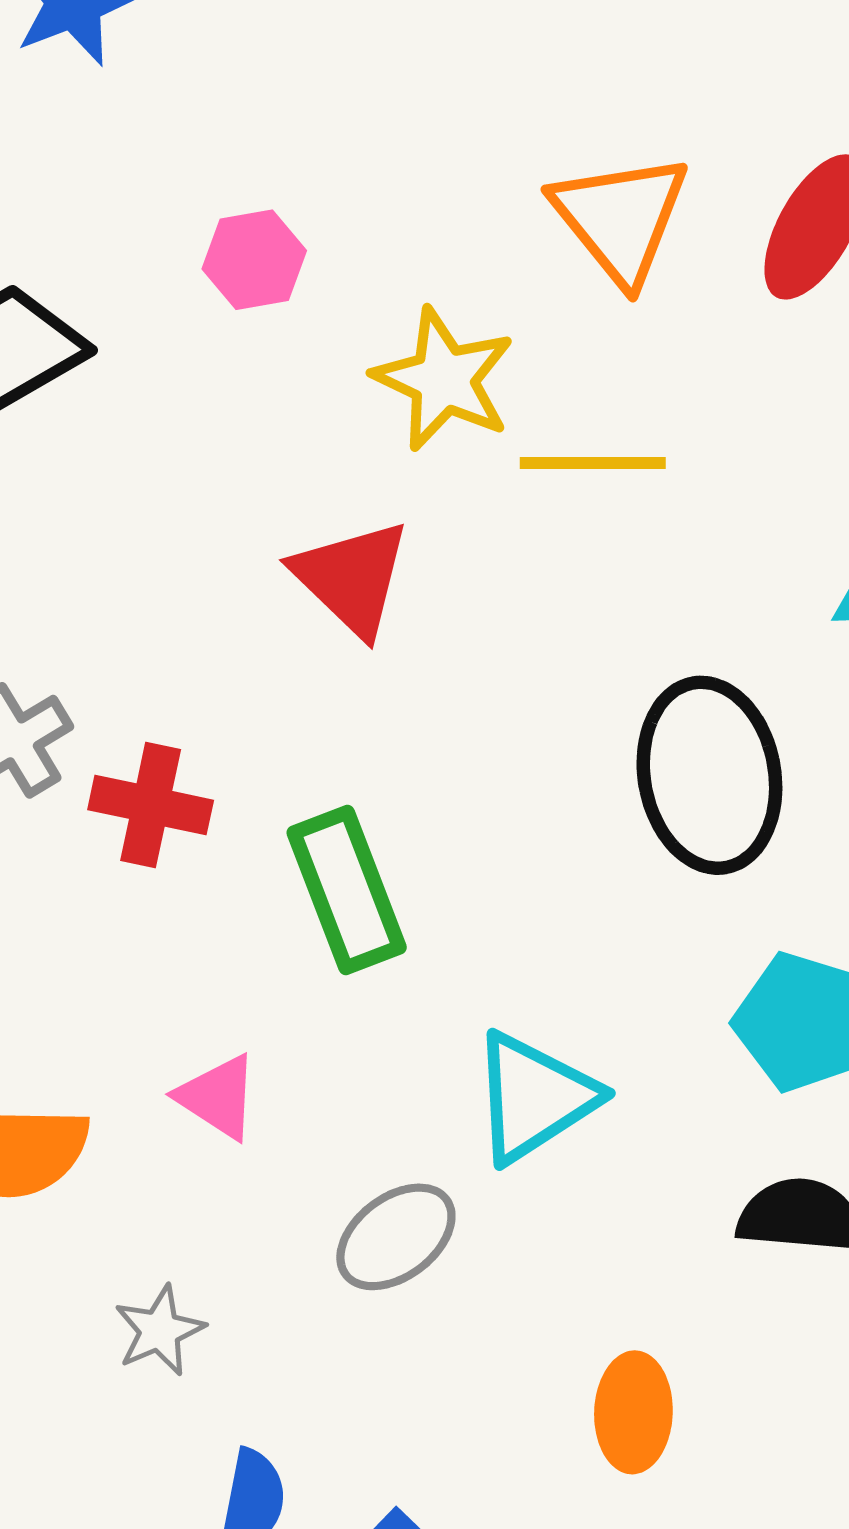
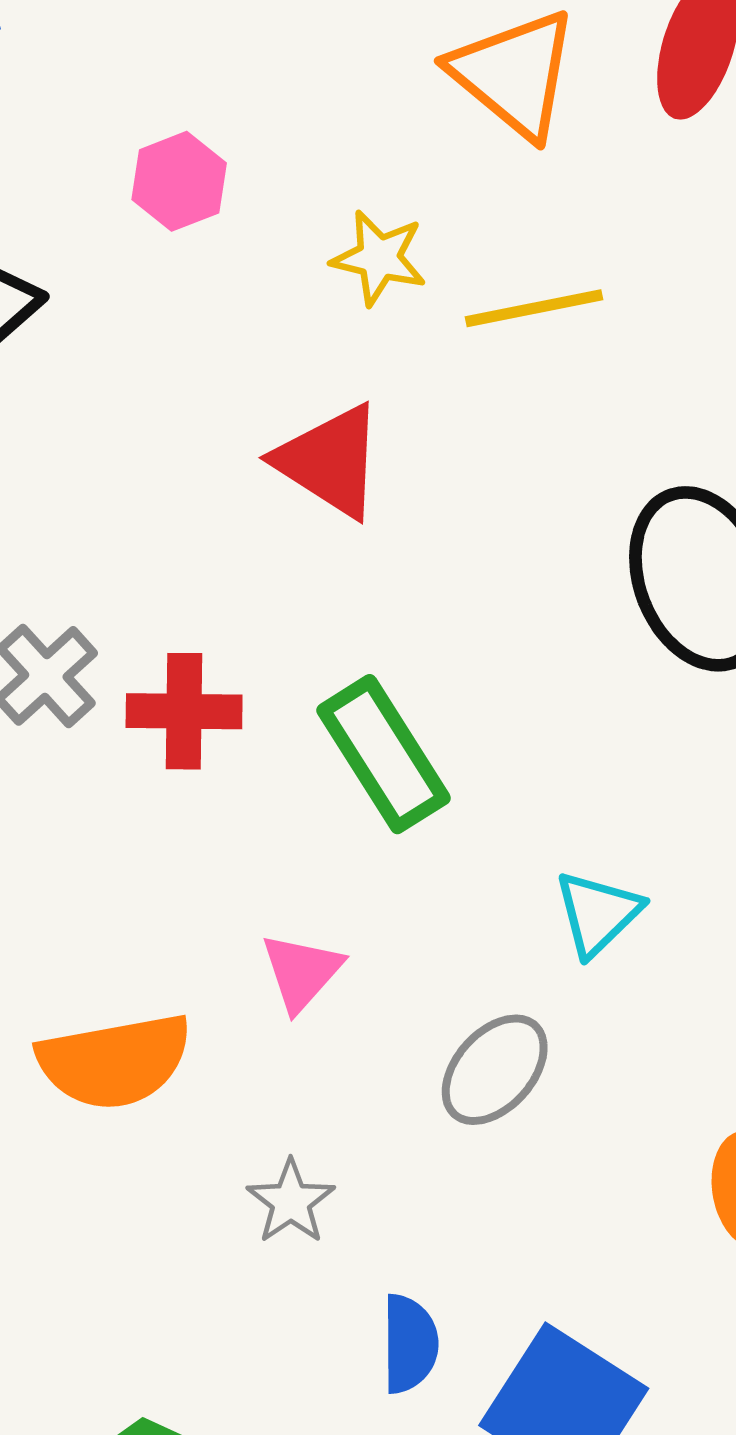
yellow star: (444, 379) -> (379, 258), size x0.7
pink triangle: (218, 1097) -> (302, 972), turned 50
cyan triangle: (534, 1097) -> (598, 913), size x0.7

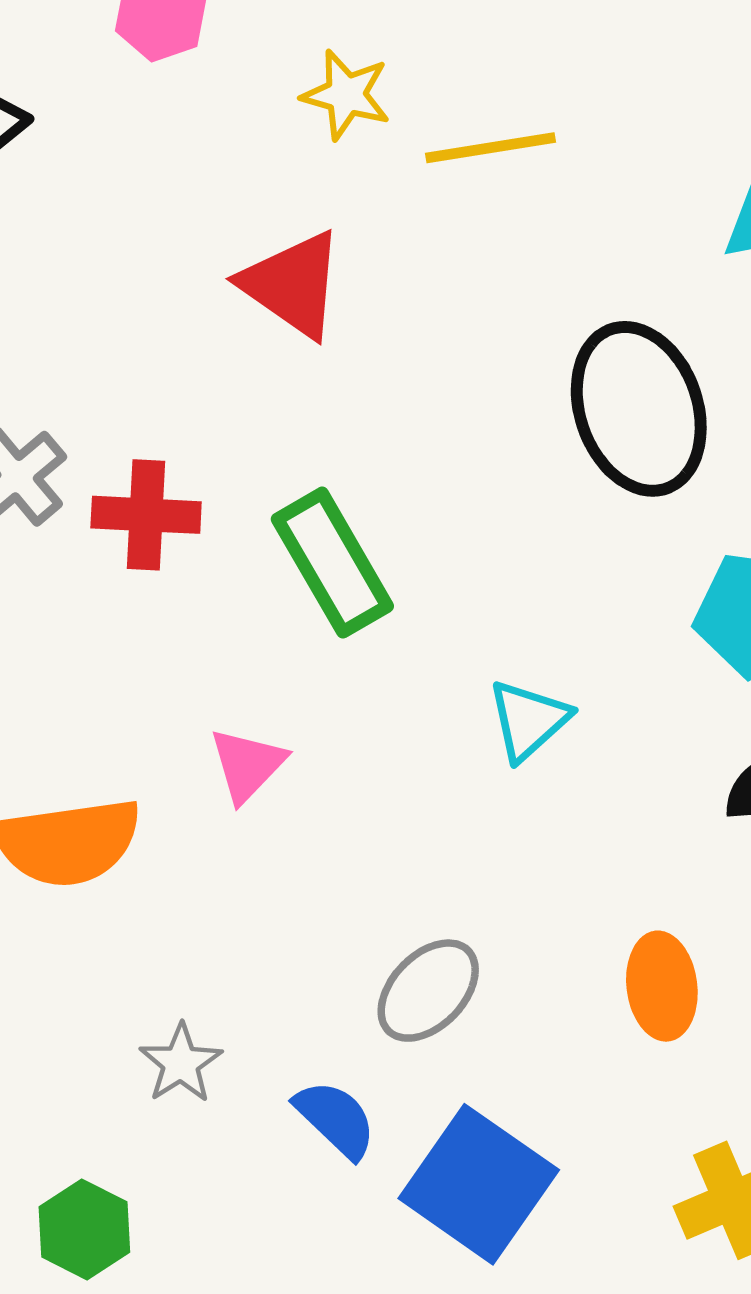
gray ellipse: (495, 1070) -> (428, 991), moved
gray star: (291, 1202) -> (181, 1063), moved
blue semicircle: (410, 1344) -> (336, 1119), turned -48

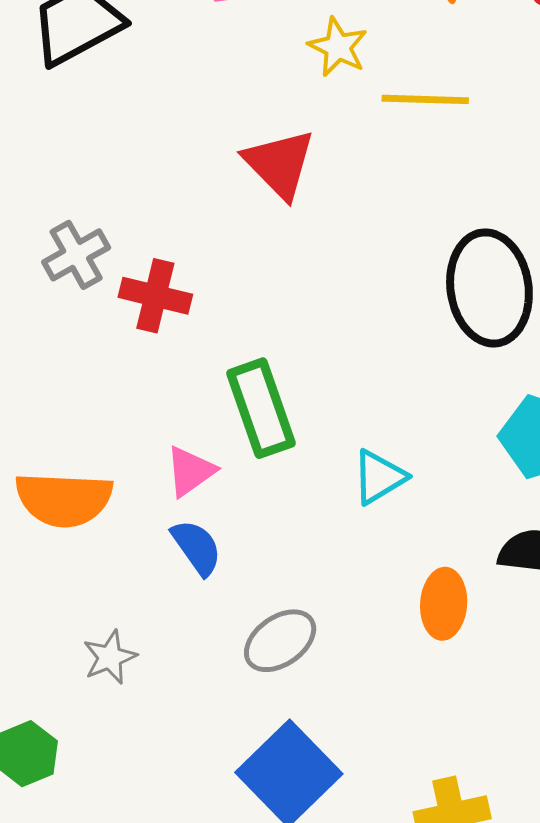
green rectangle: (332, 563) -> (261, 408), moved
orange ellipse: (662, 986) -> (444, 604), moved
blue semicircle: (336, 1119) -> (197, 547), moved

